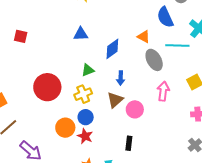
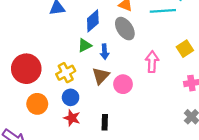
gray ellipse: (154, 60) -> (125, 29), moved
green triangle: (88, 70) -> (85, 45), moved
orange circle: (65, 128) -> (37, 104), moved
black rectangle: (129, 143) -> (105, 122), moved

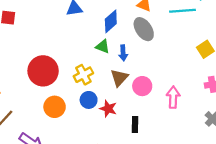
green triangle: (85, 45) -> (103, 47), turned 48
pink arrow: (152, 62) -> (173, 97), moved
red star: (72, 118) -> (108, 109), moved
black rectangle: (105, 122) -> (135, 124), moved

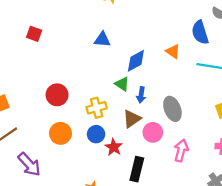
gray ellipse: (144, 29) -> (172, 109), moved
red circle: (43, 71) -> (57, 95), size x0.7
black rectangle: (135, 124) -> (137, 169), size x1.5

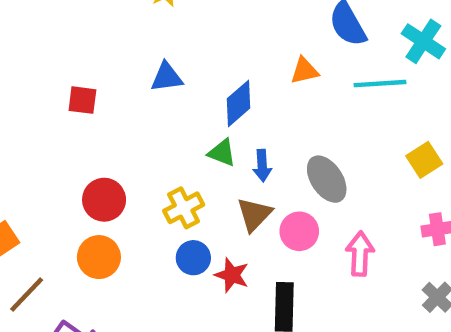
red square: (34, 34) -> (82, 100), moved
orange triangle: (173, 51) -> (305, 71), turned -35
orange circle: (60, 133) -> (99, 257), moved

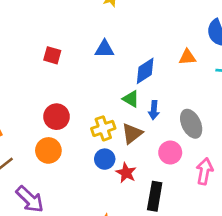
brown triangle: (254, 214) -> (132, 133), moved

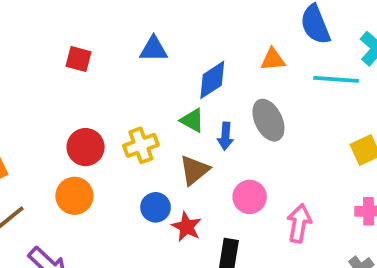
gray ellipse: (191, 124) -> (268, 120), moved
yellow cross: (103, 128) -> (141, 145), moved

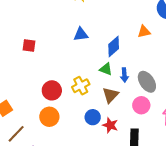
red square: (79, 59) -> (29, 45), moved
gray ellipse: (268, 120) -> (147, 82), moved

